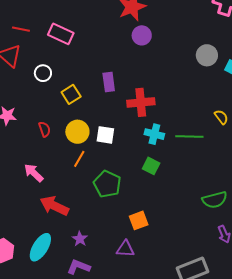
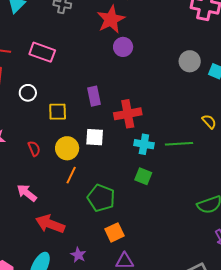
yellow square: (71, 94) -> (58, 112), turned 36
white square: (105, 135) -> (95, 137), moved
orange square: (139, 220) -> (114, 232), moved

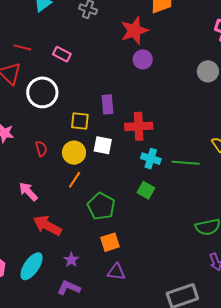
pink rectangle: (42, 52) -> (62, 54), size x0.7
gray circle: (190, 61) -> (208, 71), moved
white circle: (28, 93) -> (42, 92), size x1.8
yellow square: (58, 112) -> (80, 121), moved

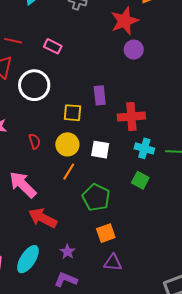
white square: (103, 145) -> (100, 150), moved
pink arrow: (28, 192) -> (23, 185), size x1.4

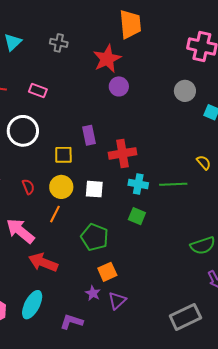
orange line: (69, 172) -> (55, 214), moved
purple star: (68, 252) -> (93, 293), moved
purple triangle: (113, 263) -> (117, 301), turned -42

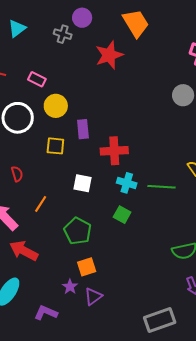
orange trapezoid: (130, 24) -> (136, 23), turned -32
purple circle: (119, 86) -> (82, 18), moved
yellow circle: (61, 187) -> (56, 106), moved

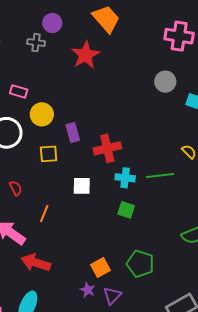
green pentagon: (78, 231) -> (140, 264), moved

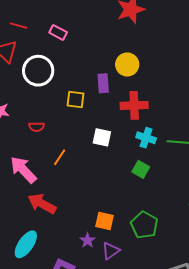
yellow circle: (42, 114) -> (127, 65), moved
red semicircle: (16, 188) -> (37, 127), turned 105
orange square: (101, 268) -> (105, 221), turned 30

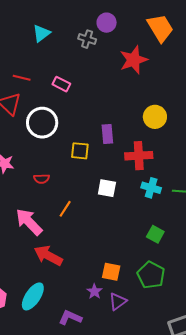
yellow circle: (127, 65) -> (155, 117), moved
green square: (141, 169) -> (155, 234), moved

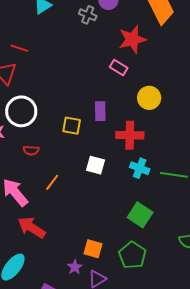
pink rectangle: (61, 84) -> (119, 68), moved
white circle: (42, 123) -> (21, 111), moved
green square: (155, 234) -> (140, 215), size x1.4

